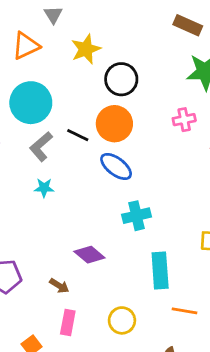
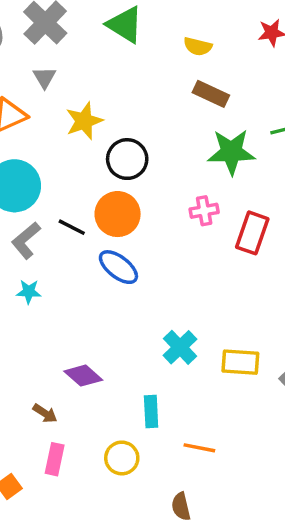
cyan cross: (137, 216) -> (180, 347), moved, turned -32
cyan rectangle: (160, 270) -> (151, 411), moved, size x0.7

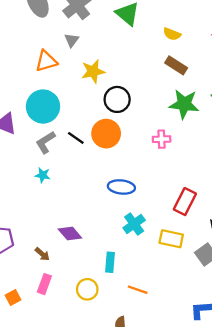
red rectangle: (252, 233) -> (185, 202), moved
blue ellipse: (118, 267) -> (121, 187), moved, turned -40

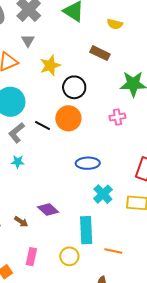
brown rectangle: (176, 65) -> (100, 53), moved
brown arrow: (42, 254) -> (21, 222), moved
cyan rectangle: (110, 262) -> (86, 230), size x1.5

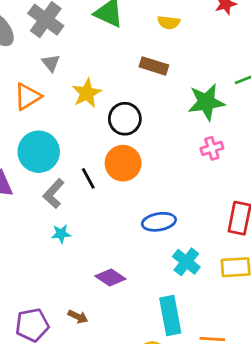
pink cross: (117, 117) -> (212, 148), moved
black line: (42, 126) -> (88, 178), turned 42
purple diamond: (48, 209) -> (110, 278), moved

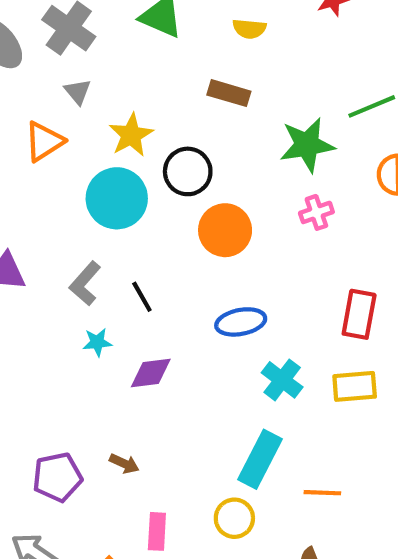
cyan circle: (39, 152) -> (117, 198), moved
orange circle: (123, 163) -> (225, 230), moved
black line: (88, 178) -> (142, 297), moved
purple diamond: (110, 278) -> (151, 373), moved, turned -40
cyan rectangle: (170, 315) -> (260, 459), turned 39

